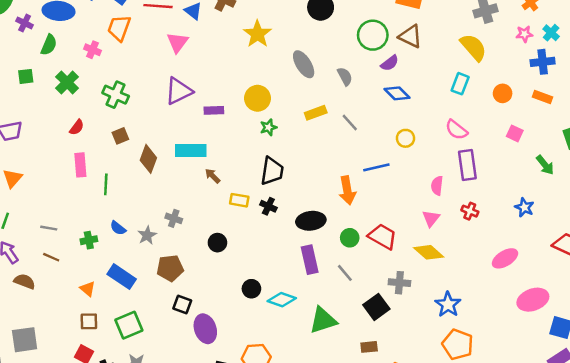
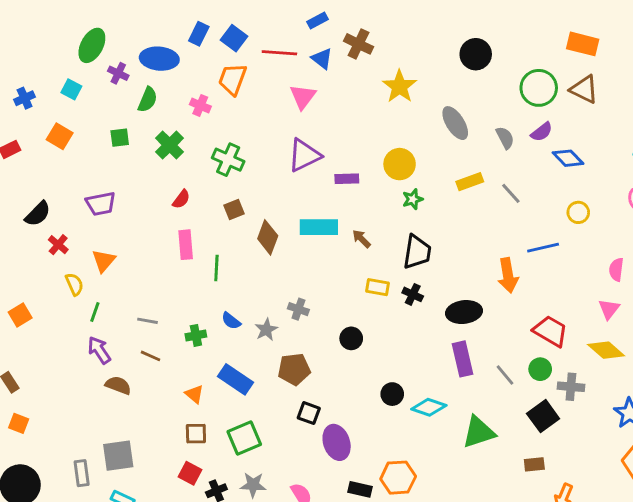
purple semicircle: (390, 63) -> (542, 132), moved
brown arrow: (213, 176) -> (361, 239), moved
green circle: (350, 238) -> (540, 369), moved

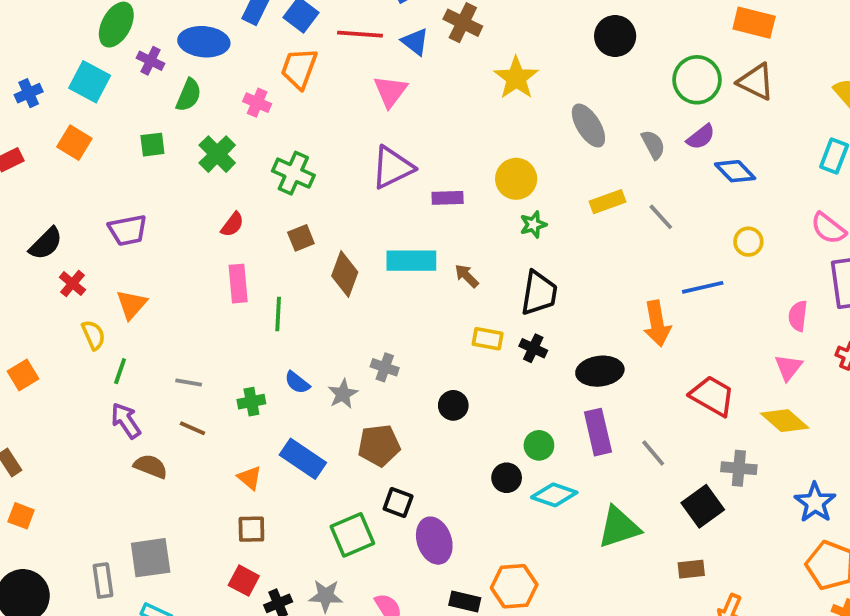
cyan square: (71, 89) -> (90, 82), size x1.5
green circle: (540, 369) -> (539, 445), moved
green square: (244, 438) -> (352, 535), moved

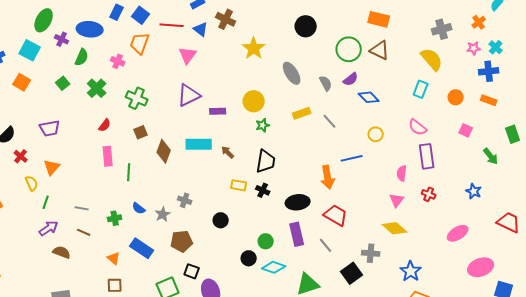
green square: (152, 145) -> (63, 83), turned -32
red trapezoid: (712, 396) -> (336, 215), moved
purple arrow: (126, 421) -> (49, 228), turned 90

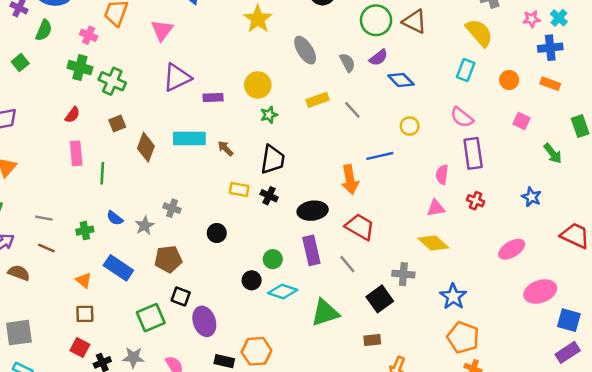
pink triangle: (188, 55) -> (162, 30), moved
green cross: (97, 88) -> (80, 68), moved, turned -30
pink triangle: (397, 200) -> (436, 208), turned 42

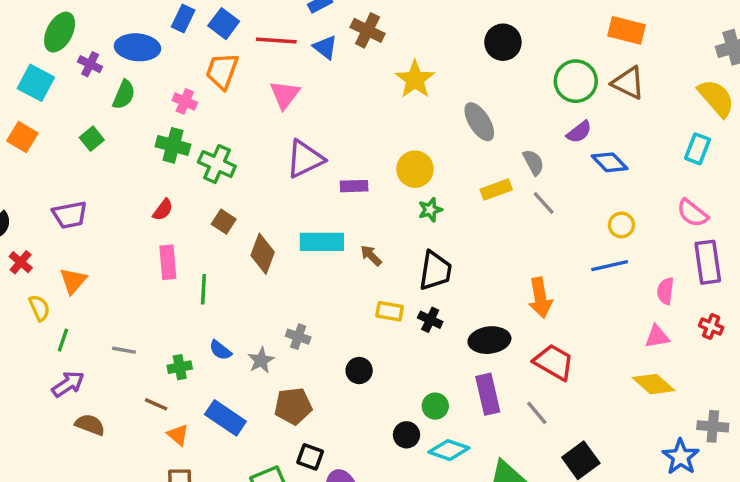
gray semicircle: (347, 63) -> (533, 162), moved
brown square: (117, 124) -> (224, 222), turned -35
blue line: (380, 156) -> (610, 266), moved
brown line: (46, 248) -> (156, 404), moved
gray cross: (403, 274) -> (713, 426), moved

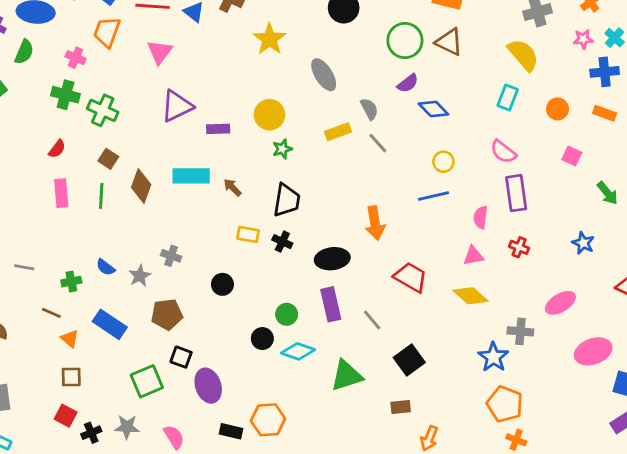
green line: (203, 289) -> (101, 196), moved
red trapezoid: (554, 362) -> (411, 277), moved

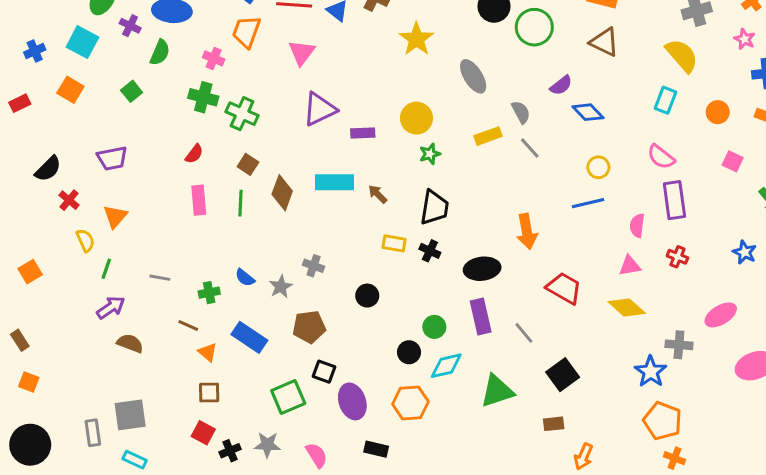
pink star: (583, 39) -> (745, 39), turned 30
green circle: (405, 41) -> (534, 27), moved
cyan diamond: (298, 351) -> (446, 366), turned -32
orange hexagon: (268, 420) -> (410, 403), moved

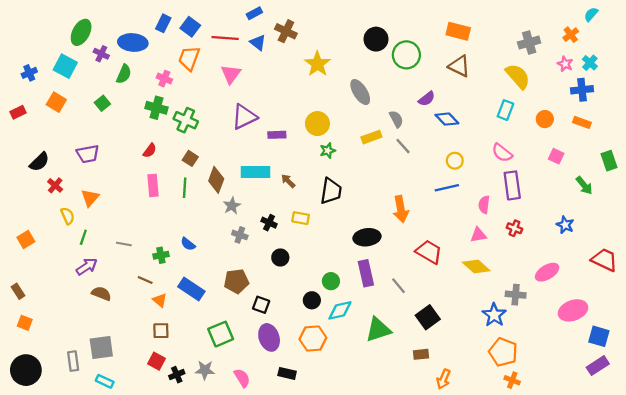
black cross: (430, 251) -> (269, 223), moved
gray star: (281, 287) -> (232, 206), moved
black square: (324, 372) -> (261, 305), moved

